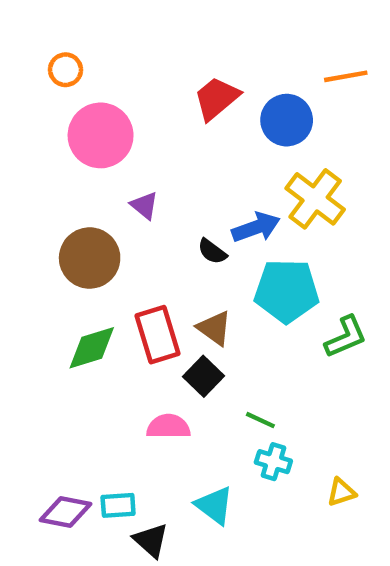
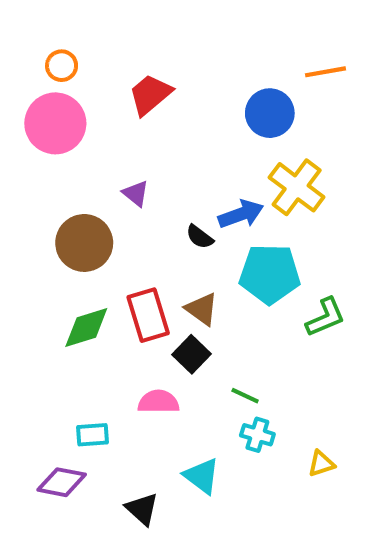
red trapezoid: (217, 98) -> (150, 95), moved
pink circle: (101, 135) -> (55, 123), moved
cyan rectangle: (118, 505) -> (92, 435), moved

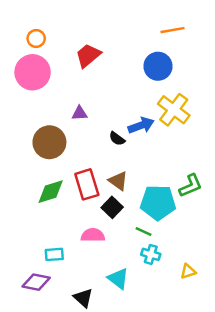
orange line: (325, 72) -> (172, 30), moved
purple triangle: (136, 193) -> (80, 113), turned -42
cyan pentagon: (270, 274) -> (158, 203), moved

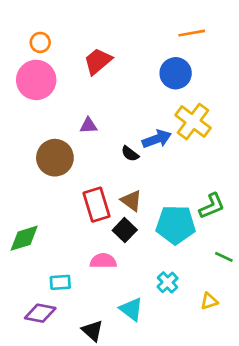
green diamond: (51, 192) -> (24, 238), moved
green line: (144, 232) -> (224, 257), moved
cyan cross: (151, 254) -> (168, 282), turned 30

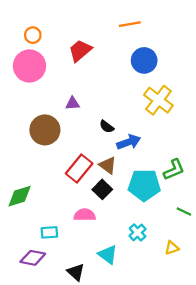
orange line: (192, 33) -> (130, 24), moved
blue arrow: (157, 139) -> (129, 142), moved
red rectangle: (97, 205) -> (79, 169), turned 56

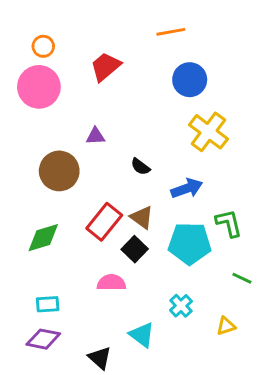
blue arrow: (129, 142) -> (187, 188), moved
green L-shape: (174, 170) -> (229, 223), turned -80
green diamond: (20, 196) -> (43, 238), moved
cyan rectangle: (49, 232) -> (48, 304), moved

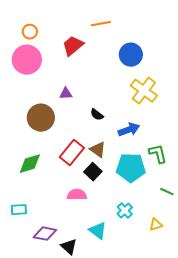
orange line: (171, 32) -> (101, 24), moved
cyan rectangle: (48, 304) -> (19, 210), moved
purple diamond: (43, 339) -> (45, 234), moved

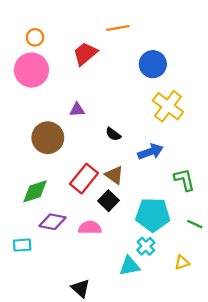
cyan pentagon: (131, 168) -> (153, 215), moved
cyan triangle: (98, 231) -> (129, 266), moved, turned -48
purple diamond: (45, 234) -> (52, 222), moved

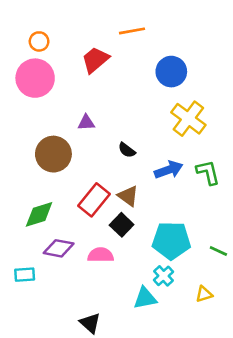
green L-shape: (184, 180) -> (208, 172), moved

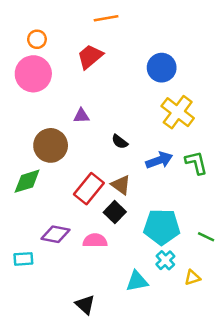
orange line: (132, 31) -> (106, 18), moved
green diamond: (39, 214) -> (27, 181), moved
cyan cross: (163, 276) -> (165, 260), moved

